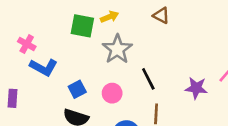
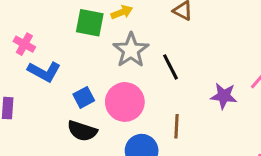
black line: (148, 79) -> (170, 67), moved
pink circle: (112, 93) -> (125, 102), size x1.6

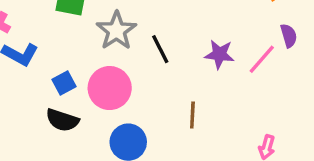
purple star: (224, 96) -> (219, 54), moved
brown line: (177, 126) -> (192, 115), moved

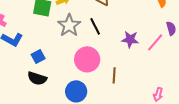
black line: (160, 49) -> (95, 26), moved
pink circle: (110, 88) -> (87, 59), moved

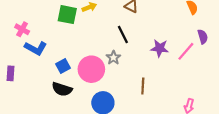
gray star: (69, 25) -> (113, 58), moved, size x0.6
pink circle: (87, 59) -> (91, 69), moved

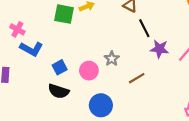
black line: (123, 35) -> (144, 28), moved
pink circle: (91, 69) -> (89, 71), size x0.7
brown line: (143, 86) -> (137, 78), moved, turned 56

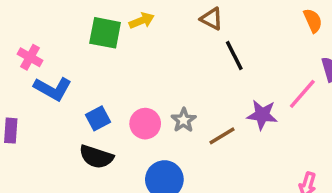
purple star: (160, 49) -> (262, 115), moved
gray star: (112, 59) -> (184, 120), moved

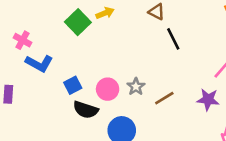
green square: (105, 33) -> (78, 22), turned 35
purple star: (262, 115) -> (208, 99), moved
black semicircle: (96, 157) -> (86, 110), moved

